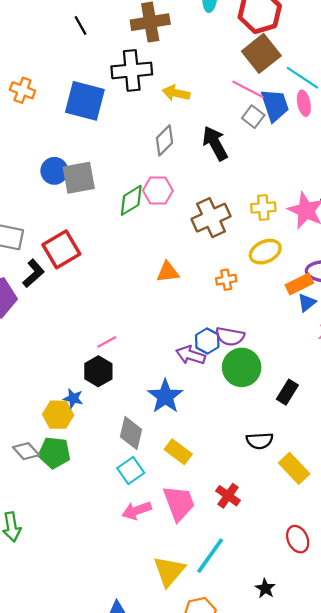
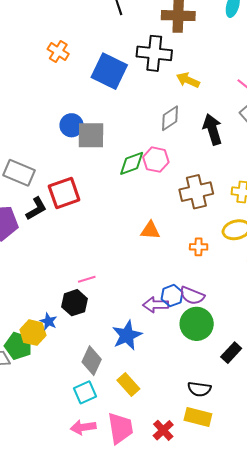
purple arrow: (191, 355) -> (156, 305), turned -30
green pentagon: (54, 453) -> (18, 346), moved
yellow rectangle: (294, 468) -> (198, 417), moved, turned -44

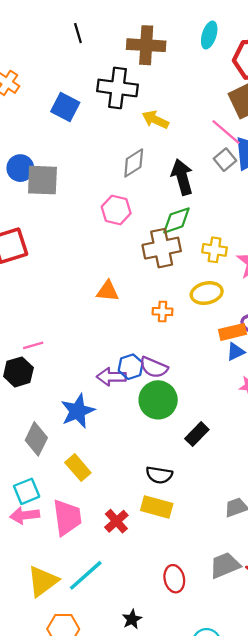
blue square: (109, 71) -> (65, 107), size x0.7
green diamond: (132, 163) -> (176, 220), moved
cyan square: (85, 392) -> (27, 491), moved

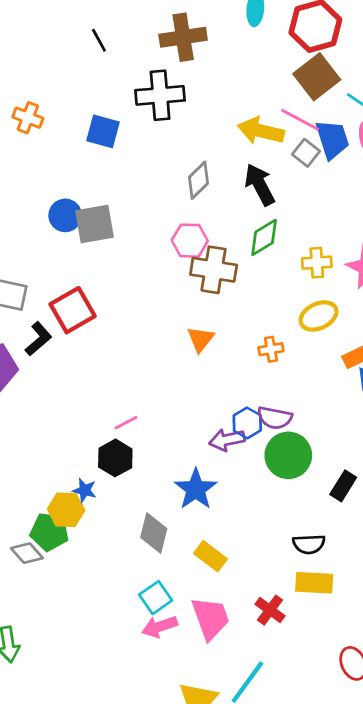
yellow arrow: (155, 120) -> (261, 131), moved, size x1.4
brown cross: (162, 248) -> (214, 270), moved, turned 33
orange triangle: (108, 291) -> (200, 339), turned -45

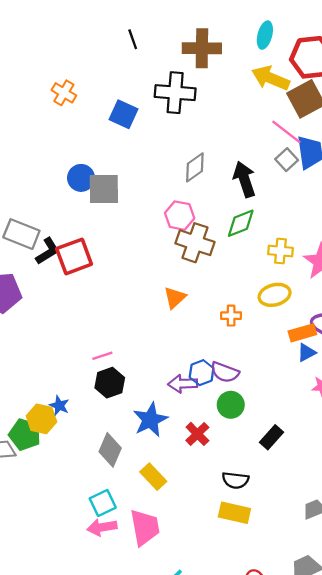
yellow arrow: (261, 131) -> (271, 78), moved
black L-shape: (38, 339) -> (48, 251), moved
green circle: (288, 455) -> (231, 405), size x0.7
black hexagon: (115, 458) -> (110, 383), moved
red cross: (270, 610) -> (197, 434), moved

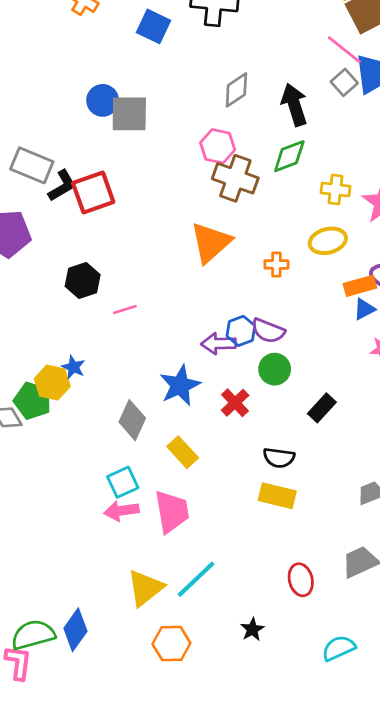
orange triangle: (175, 298) -> (211, 243), size x1.6
black hexagon: (110, 383) -> (83, 280), moved

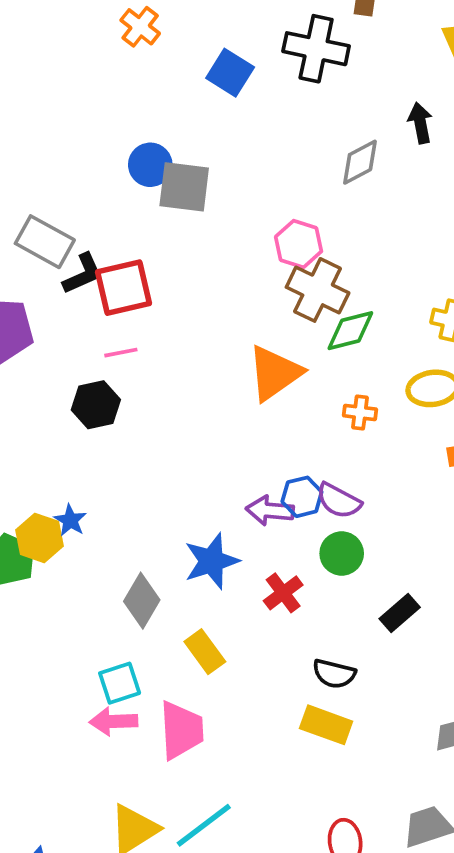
gray diamond: (236, 90) -> (360, 162), moved
black arrow: (294, 105) -> (420, 123), moved, size x0.7
green diamond: (289, 156) -> (350, 331), moved
pink line: (125, 310) -> (121, 353), moved

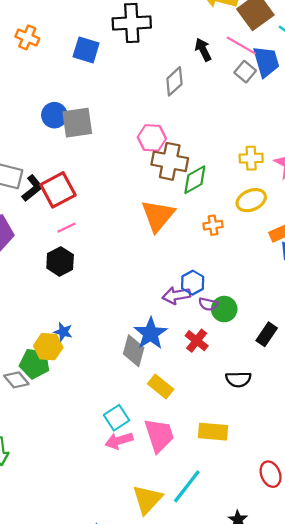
purple semicircle: (339, 501) -> (208, 304), moved, size x0.7
gray diamond: (142, 601) -> (134, 351), moved
yellow rectangle: (326, 725) -> (213, 432), moved

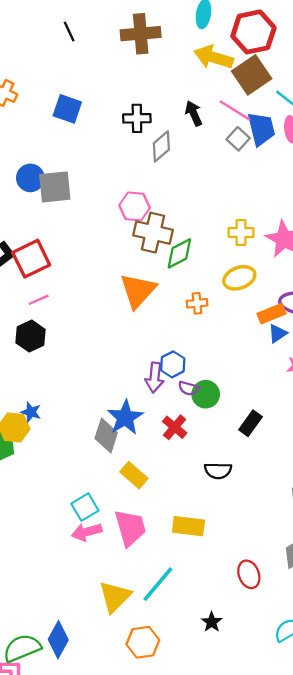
black cross: (132, 23) -> (137, 118), moved, size x0.7
purple arrow: (176, 295) -> (155, 377), turned -76

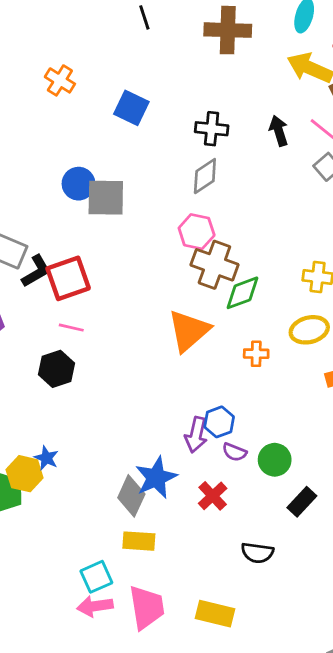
gray diamond: (161, 146) -> (205, 176), moved
pink line: (39, 300) -> (71, 328), turned 30
green circle: (206, 394) -> (275, 460), moved
yellow rectangle: (134, 475) -> (139, 541), moved, turned -44

